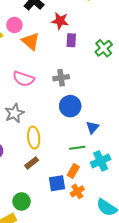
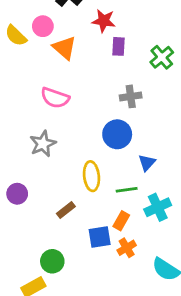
gray cross: (61, 78) -> (131, 96), moved
yellow ellipse: (34, 138) -> (91, 176), moved

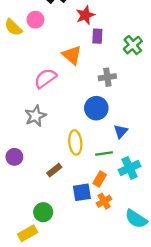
red star: (104, 21) -> (85, 15), turned -30
orange triangle: (64, 48) -> (72, 55), moved
pink semicircle: (55, 98) -> (45, 78), turned 125

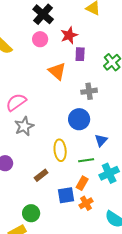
pink circle: (35, 20) -> (40, 39), moved
pink semicircle: (45, 78) -> (16, 102), moved

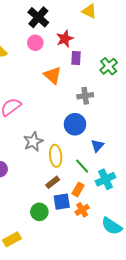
gray star: (24, 126) -> (33, 142), moved
green line: (86, 160) -> (82, 166), turned 56
brown rectangle: (41, 175) -> (53, 182), moved
green circle: (31, 213) -> (39, 212), moved

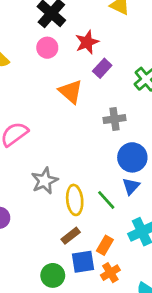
purple rectangle: (76, 58) -> (102, 68), turned 40
blue circle: (75, 124) -> (132, 157), moved
green line: (82, 166) -> (106, 200), moved

